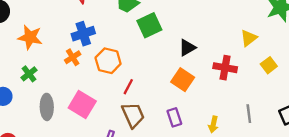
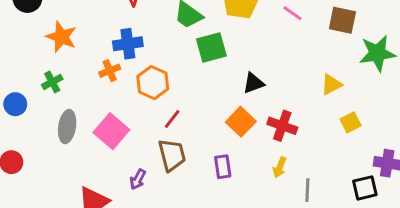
red cross: (225, 68) -> (282, 126), moved
gray line: (249, 114) -> (307, 190), moved
yellow arrow: (213, 124) -> (280, 167), moved

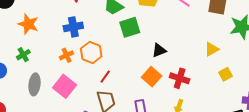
orange cross: (110, 71) -> (67, 55), moved

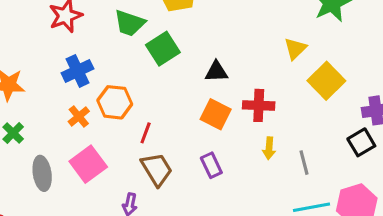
black triangle: (159, 50) -> (216, 72), turned 35
yellow square: (225, 74) -> (326, 81), size x1.6
pink square: (65, 86) -> (88, 164), turned 30

